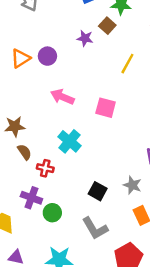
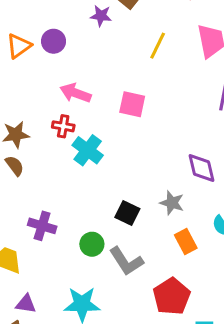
brown semicircle: (24, 152) -> (15, 166), moved
red cross: (45, 168) -> (63, 126), moved
green circle: (52, 213) -> (92, 244), moved

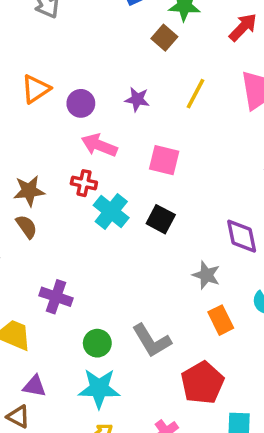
purple star: (101, 16) -> (137, 99), moved
purple circle: (54, 41) -> (81, 103), moved
black square: (127, 213) -> (161, 219), moved
green circle: (92, 244) -> (97, 343), moved

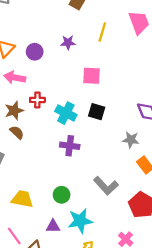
pink arrow: (99, 145) -> (15, 78), moved
red cross: (84, 183) -> (37, 100), moved
purple cross: (56, 297) -> (70, 146), moved
green circle: (97, 343) -> (62, 195), moved
purple triangle: (35, 386) -> (53, 226), moved

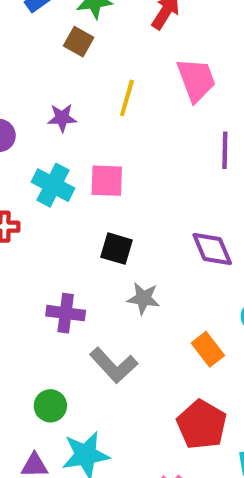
cyan cross: (66, 113) -> (53, 185), moved
gray star: (131, 140) -> (143, 298), moved
gray L-shape: (106, 186) -> (114, 365), moved

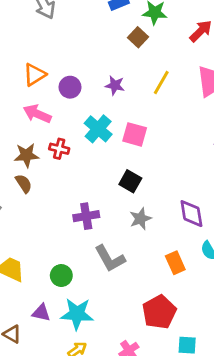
purple diamond: (212, 249) -> (191, 214), moved
gray star: (143, 298) -> (140, 219), turned 30
purple cross: (66, 313) -> (86, 216), turned -30

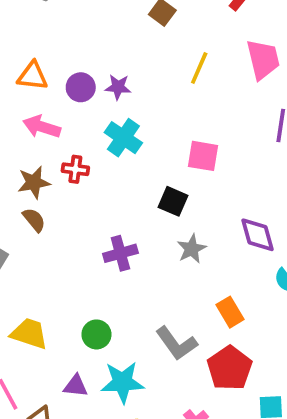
orange triangle: (35, 75) -> (33, 76), turned 45
purple star: (115, 85) -> (118, 87), moved
pink square: (135, 134) -> (203, 156), moved
gray L-shape: (110, 259) -> (176, 343), moved
orange rectangle: (175, 263) -> (230, 312), moved

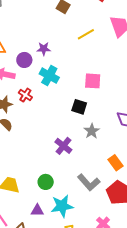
yellow line: (199, 68) -> (86, 34), turned 42
purple circle: (81, 87) -> (24, 60), moved
red cross: (75, 169) -> (25, 95), turned 32
purple cross: (120, 253) -> (63, 146), moved, turned -30

